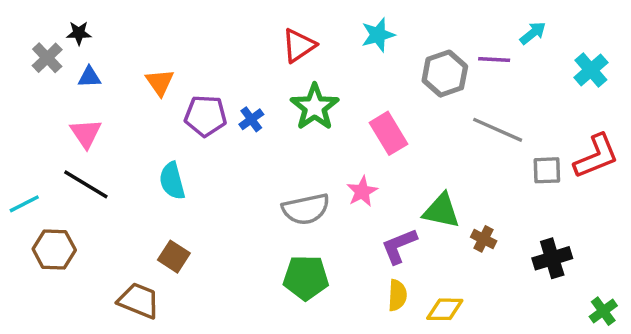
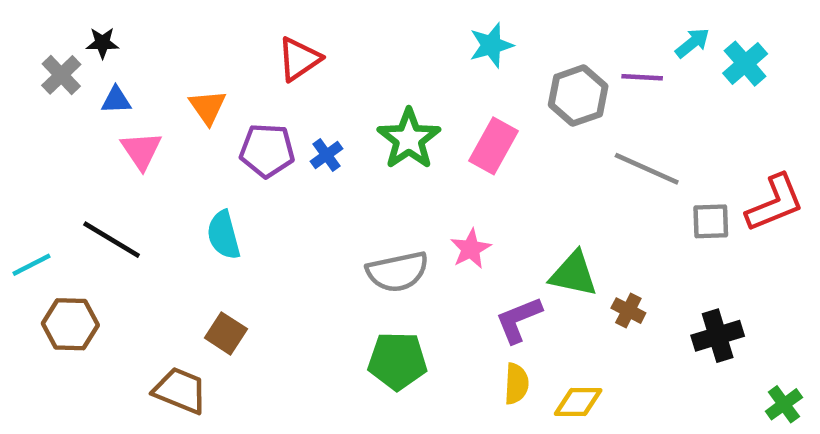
red triangle: (299, 45) -> (299, 59), moved
cyan cross: (591, 70) -> (745, 64), moved
pink triangle: (86, 133) -> (141, 150), moved
pink rectangle: (389, 133) -> (493, 146), moved, turned 60

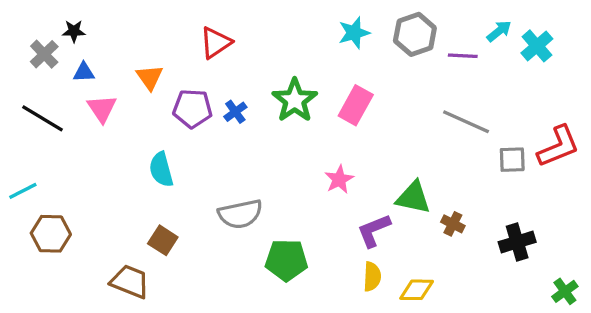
gray hexagon: (578, 96) -> (415, 34), moved
black line: (112, 240) -> (43, 118), moved
gray semicircle: (397, 272) -> (240, 214), moved

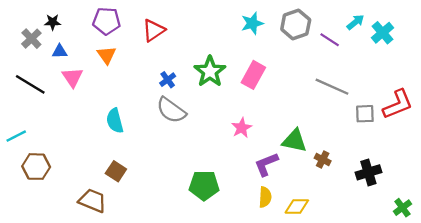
purple line: (463, 56) -> (330, 40), turned 30
purple pentagon: (193, 109) -> (107, 21), moved
gray semicircle: (240, 214) -> (171, 110), moved, turned 48

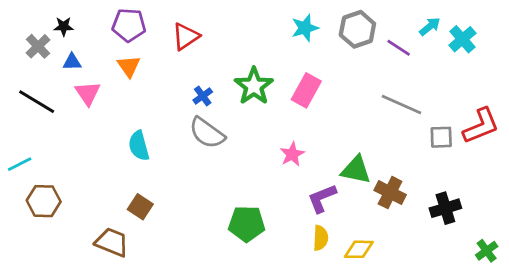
brown cross: (323, 160) -> (390, 193), size x1.5

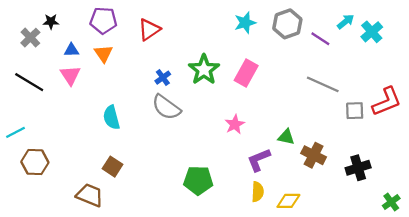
blue triangle: (72, 62) -> (71, 50), moved
green triangle: (356, 170) -> (286, 137), size x0.7

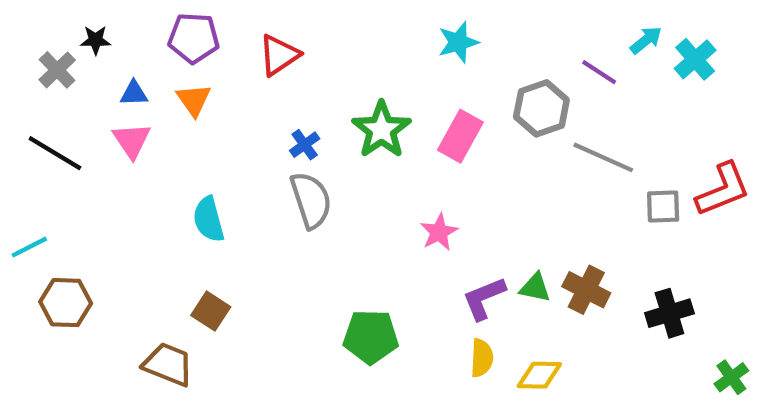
gray hexagon: (287, 24) -> (541, 108), moved
gray semicircle: (166, 107) -> (311, 200), turned -144
green triangle: (286, 137) -> (535, 288), moved

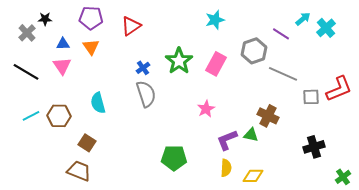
cyan line: (29, 247) -> (31, 116), moved
brown cross: (586, 290) -> (268, 116), moved
brown hexagon: (66, 303) -> (59, 116), moved
brown square: (211, 311) -> (87, 143), moved

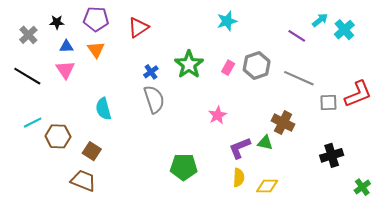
black star: (45, 19) -> (57, 22), moved
gray hexagon: (254, 51) -> (257, 66), moved
pink rectangle: (216, 64) -> (228, 68), size x0.6
brown hexagon: (59, 116) -> (58, 136), moved

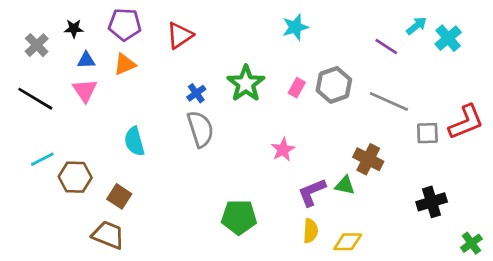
orange triangle: (96, 50) -> (125, 64), turned 42

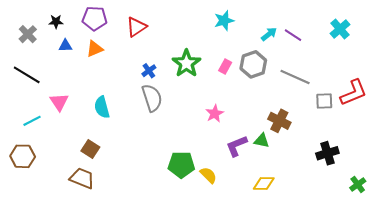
cyan arrow: (416, 26) -> (269, 34), moved
pink triangle: (85, 90) -> (59, 102), moved
brown hexagon: (75, 177) -> (23, 156), moved
yellow semicircle: (310, 231) -> (208, 175), moved, turned -48

